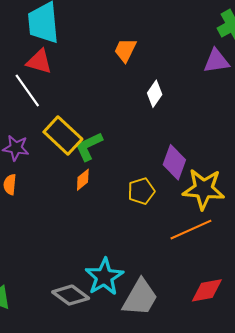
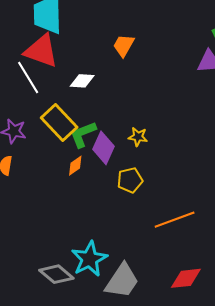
red triangle: (39, 62) -> (41, 51), size x1.4
white diamond: (155, 94) -> (82, 81), moved, turned 55
purple diamond: (174, 162) -> (103, 148), moved
yellow star: (204, 189) -> (138, 137), moved, size x0.5

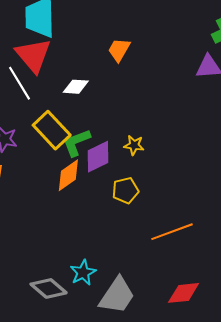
red triangle: (41, 51) -> (33, 55), turned 30
purple diamond: (103, 148) -> (98, 157), turned 40
orange diamond: (75, 166) -> (68, 175), size x1.5
cyan star: (89, 259) -> (83, 273), size x0.7

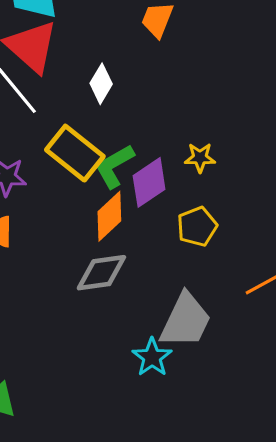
white diamond: (76, 87) -> (101, 84), turned -55
gray diamond: (49, 288) -> (101, 273), moved, turned -40
gray trapezoid: (117, 296) -> (185, 320), moved

